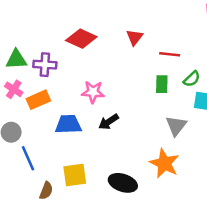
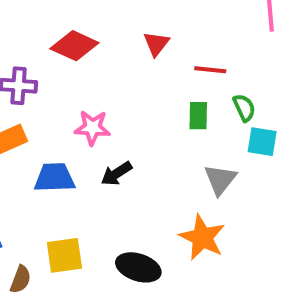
green semicircle: (192, 79) -> (244, 108), turned -72

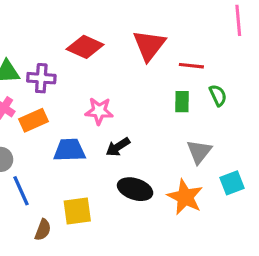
red triangle: (156, 44) -> (149, 45), size x1.6
cyan square: (262, 142) -> (232, 183), moved, turned -30
black ellipse: (138, 267) -> (135, 189), moved

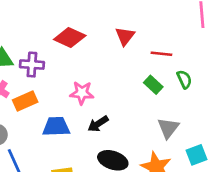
red triangle: (149, 45) -> (125, 36), size x0.7
green rectangle: (182, 102) -> (153, 85), turned -48

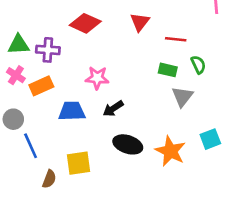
green rectangle: (153, 85) -> (168, 70), turned -30
gray triangle: (168, 128) -> (182, 97), moved

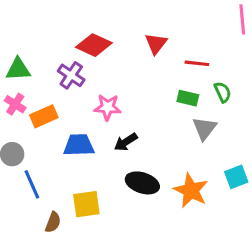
purple cross: (48, 50) -> (71, 75), moved, turned 30

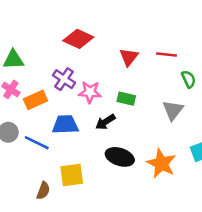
red triangle: (156, 44) -> (129, 57), moved
purple cross: (71, 75) -> (64, 79), moved
green rectangle: (188, 98) -> (126, 99), moved
blue line: (32, 184) -> (37, 143), moved, turned -40

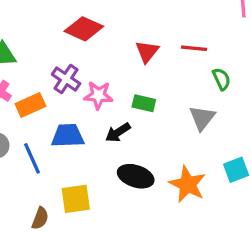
blue line: (37, 143) -> (32, 158), turned 40

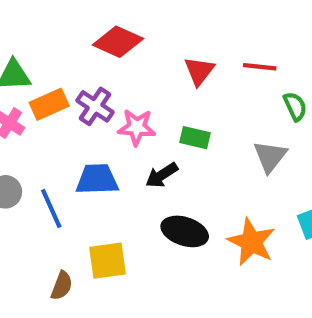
orange rectangle: (30, 105) -> (49, 104), moved

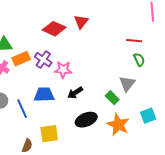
red line: (260, 67) -> (134, 41), moved
red triangle: (199, 71) -> (81, 22), moved
green rectangle: (195, 138) -> (112, 98), moved, turned 32
black ellipse: (185, 231) -> (86, 120), turned -40

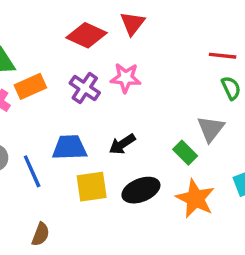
purple cross: (43, 60) -> (85, 88), moved
pink star: (63, 70) -> (126, 78), moved
yellow square: (49, 134) -> (92, 187), moved

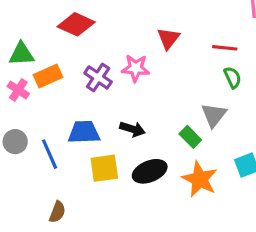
red triangle: (132, 23) -> (168, 38), moved
red diamond: (86, 35) -> (76, 24), moved
black arrow: (122, 144) -> (132, 129), turned -130

